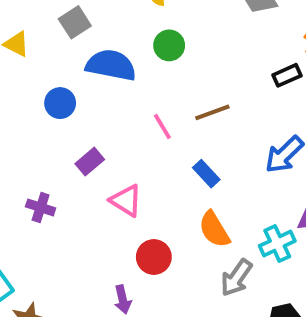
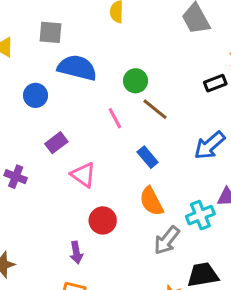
gray square: (75, 22) -> (51, 32), turned 35
green circle: (169, 45) -> (136, 81), moved
brown line: (212, 112) -> (155, 109), turned 56

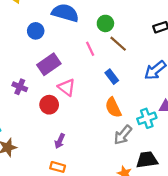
purple rectangle: (56, 143) -> (49, 64), size x1.5
red circle: (103, 220) -> (49, 105), moved
purple arrow: (76, 253) -> (60, 141), turned 32

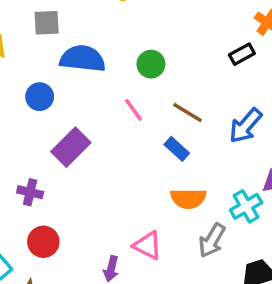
brown line: (118, 44) -> (187, 112), moved
pink triangle: (67, 87) -> (148, 245), moved
red circle: (49, 105) -> (43, 242), moved
orange semicircle: (113, 107) -> (188, 199), turned -54

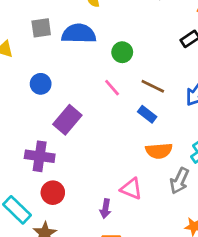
blue semicircle: (83, 59) -> (79, 34), moved
purple cross: (30, 192) -> (40, 156), size x1.5

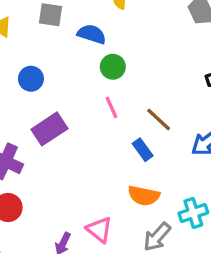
blue semicircle: (79, 34) -> (92, 34), size x0.7
green circle: (122, 52) -> (113, 67), moved

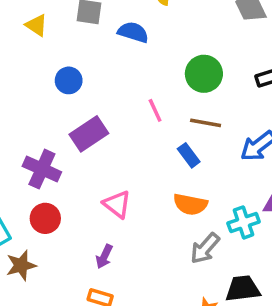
green circle: (113, 67) -> (204, 74), moved, size x1.4
brown line: (159, 120) -> (206, 123), turned -32
pink triangle: (99, 230) -> (117, 204), moved

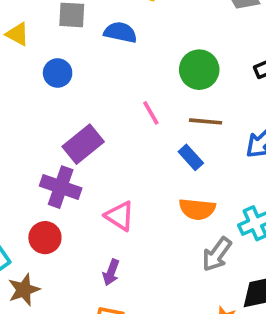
blue circle: (69, 80) -> (58, 73), moved
purple cross: (42, 169) -> (61, 187), moved

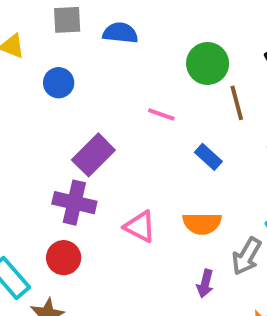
pink line: (151, 113) -> (161, 114), turned -35
brown line: (206, 121) -> (237, 103), moved, turned 76
orange semicircle: (197, 209) -> (202, 223), moved
purple arrow: (111, 272) -> (205, 284), moved

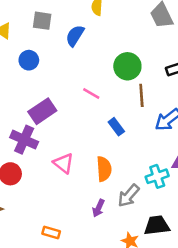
blue semicircle: (120, 33) -> (75, 36), turned -75
orange semicircle: (202, 223) -> (104, 169), turned -105

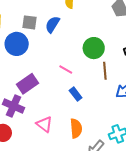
gray square: (42, 21) -> (30, 22), moved
blue circle: (29, 60) -> (17, 44), size x1.5
blue rectangle: (116, 127) -> (76, 94), moved

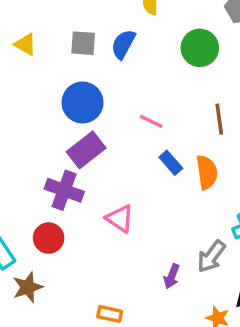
blue circle: (17, 44) -> (83, 102), moved
green circle: (94, 48) -> (200, 48), moved
orange semicircle: (76, 128) -> (207, 172), moved

